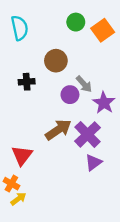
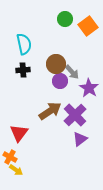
cyan semicircle: (20, 28) -> (24, 44), moved
brown circle: (56, 61) -> (56, 64), moved
yellow arrow: (18, 199) -> (16, 170), turned 72

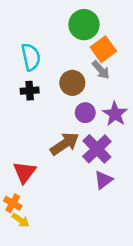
green circle: (65, 19) -> (84, 25), size x1.5
orange square: (88, 26) -> (103, 49), moved
gray arrow: (72, 72) -> (101, 70), moved
purple circle: (60, 81) -> (85, 113), moved

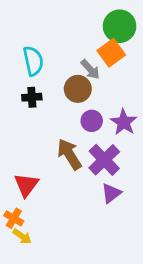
green circle: (84, 25) -> (120, 26), moved
gray arrow: (101, 70) -> (90, 69), moved
brown arrow: (65, 144) -> (69, 154), turned -88

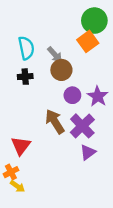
gray arrow: (90, 69) -> (55, 55), moved
orange cross: (14, 218) -> (11, 172), turned 32

